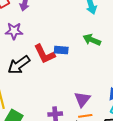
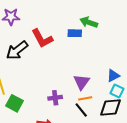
blue rectangle: (61, 50) -> (75, 33), moved

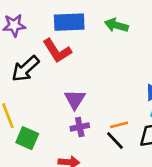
blue rectangle: (75, 33) -> (69, 22), moved, size x1.6
purple triangle: (82, 82) -> (75, 99), moved

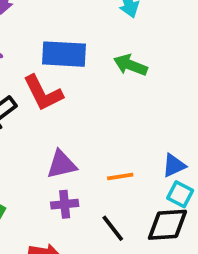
purple triangle: (75, 99) -> (61, 164), turned 40
orange line: (119, 125) -> (120, 176), moved

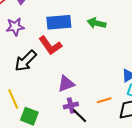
orange line: (120, 176) -> (104, 100), moved
black line: (113, 228) -> (80, 116), moved

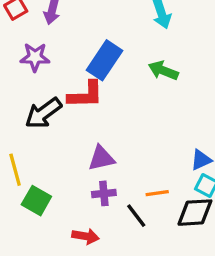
blue rectangle: (59, 22) -> (105, 60), turned -60
red L-shape: (50, 45) -> (85, 95), turned -65
black line: (80, 116) -> (136, 216), moved

